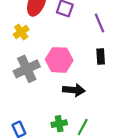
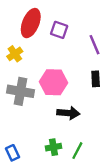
gray cross: (27, 69) -> (20, 91), turned 35

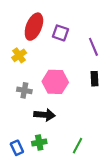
gray cross: (20, 91) -> (24, 90), size x0.6
black arrow: (68, 113) -> (45, 115), moved
green cross: (53, 147) -> (39, 142), moved

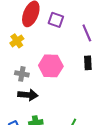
black arrow: (45, 115) -> (28, 95), moved

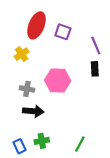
black rectangle: (88, 63) -> (95, 69), moved

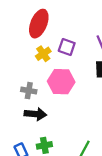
purple square: (63, 32) -> (67, 47), moved
yellow cross: (22, 54) -> (43, 54), moved

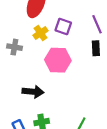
gray cross: (29, 91) -> (14, 47), moved

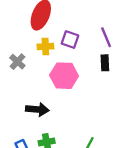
yellow cross: (41, 33) -> (45, 47), turned 32
gray cross: (14, 47) -> (17, 62), turned 32

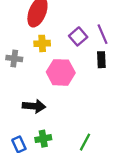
purple square: (70, 40) -> (78, 36), moved, turned 30
gray cross: (17, 62) -> (14, 59), turned -35

